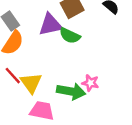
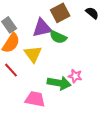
yellow triangle: (31, 83) -> (33, 54), moved

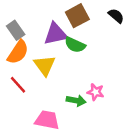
green arrow: (59, 83) -> (76, 101), size x0.7

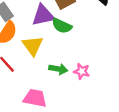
green arrow: (76, 101) -> (58, 69), moved

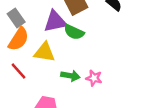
yellow triangle: (33, 46) -> (44, 52), turned -45

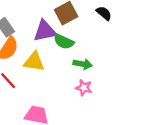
green arrow: (70, 76) -> (83, 64), moved

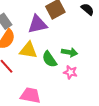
green semicircle: (64, 42) -> (49, 59), moved, turned 30

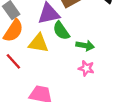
green semicircle: (49, 59) -> (61, 31), moved

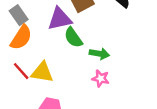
yellow triangle: (38, 43) -> (42, 72), moved

